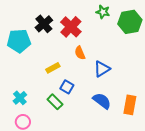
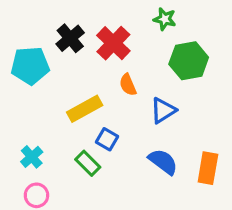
green hexagon: (130, 22) -> (189, 61), moved
yellow rectangle: (53, 68) -> (85, 109), size x1.5

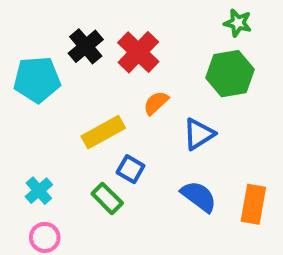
green star: (165, 19) -> (238, 23), moved
orange semicircle: (128, 85) -> (156, 103), turned 70

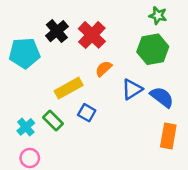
blue semicircle: (199, 196) -> (162, 97), moved
green rectangle: (107, 198) -> (53, 120), moved

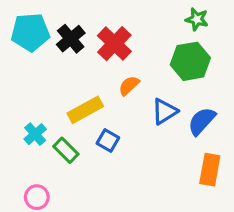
cyan pentagon: (25, 53) -> (30, 32), moved
blue semicircle: (162, 97) -> (202, 121), turned -85
cyan cross: (26, 127) -> (35, 134), moved

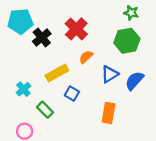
black cross: (71, 39) -> (42, 38), moved
green rectangle: (66, 150) -> (45, 110), moved
orange rectangle: (210, 170) -> (109, 113), moved

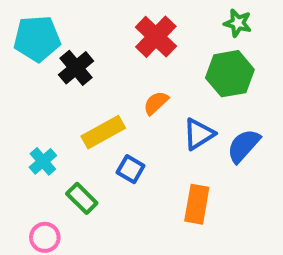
red cross: (76, 29) -> (156, 37), moved

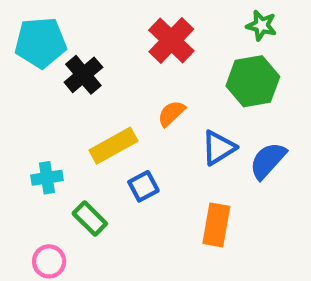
cyan cross: (43, 161) -> (47, 178), turned 32
blue square: (131, 169) -> (143, 186), turned 32

